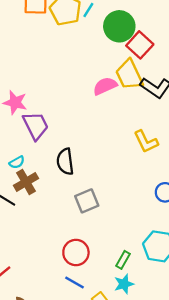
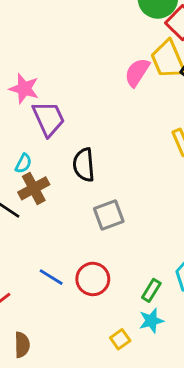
pink semicircle: (105, 86) -> (137, 72), turned -35
cyan semicircle: (17, 162) -> (23, 163), turned -35
blue line: (74, 282) -> (51, 277), moved

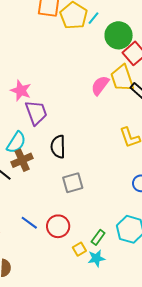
cyan semicircle: (23, 163) -> (16, 142), size x1.6
yellow square: (120, 339) -> (79, 249), moved

